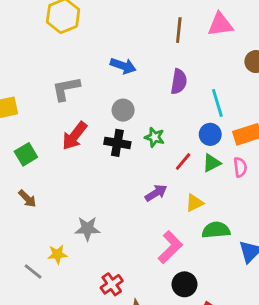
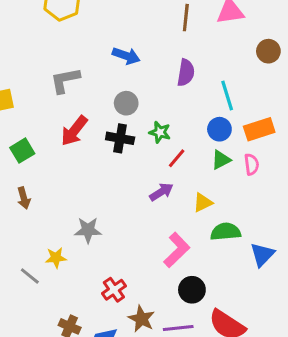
red line: (183, 161) -> (177, 158), moved
brown arrow: (27, 199) -> (24, 198), turned 30

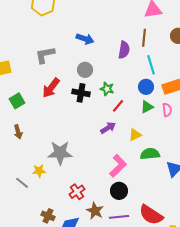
brown line: (186, 18) -> (144, 38), moved
gray star: (88, 230) -> (60, 153), size x1.4
black circle: (192, 290) -> (119, 191), moved

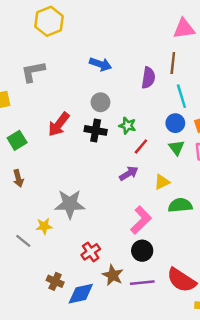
gray L-shape: (45, 55) -> (33, 72), moved
green triangle: (147, 107) -> (177, 148), turned -40

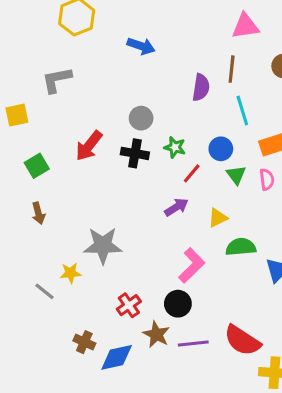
blue arrow: (100, 64) -> (141, 46), moved
blue circle: (175, 123) -> (221, 149), moved
black circle: (142, 251) -> (178, 304), moved

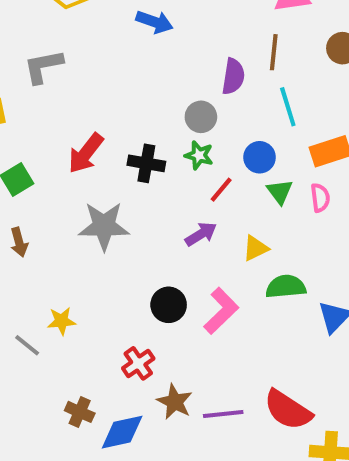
gray circle: (141, 118) -> (201, 117), moved
gray star: (103, 245) -> (104, 226), moved
black circle: (178, 304) -> (169, 305), moved

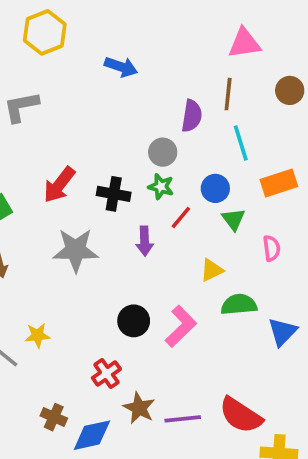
pink semicircle: (320, 198) -> (272, 248), moved
purple arrow: (201, 234) -> (145, 241), moved, turned 120

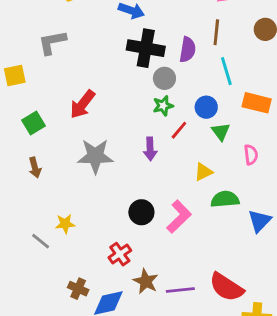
orange rectangle: (279, 183) -> (257, 103), turned 32
green star: (161, 187) -> (163, 106), turned -30
black cross: (114, 194) -> (146, 48), moved, size x1.4

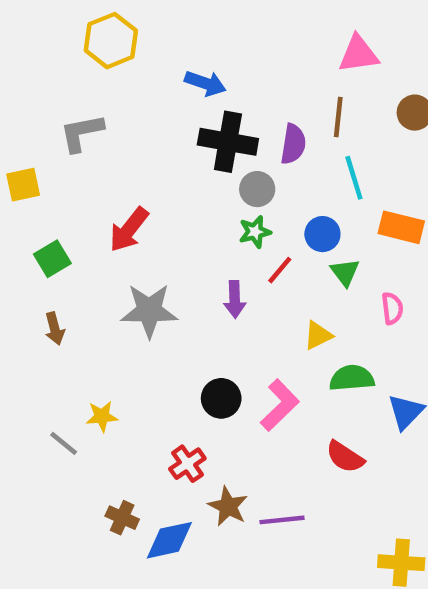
red semicircle: (226, 287) -> (345, 457), moved, size x0.7

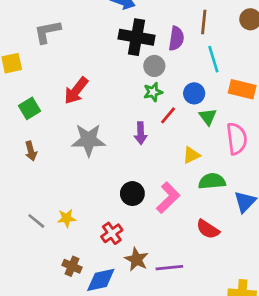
pink semicircle: (392, 308) -> (237, 139), size x1.6
yellow star: (102, 416) -> (67, 218), moved

